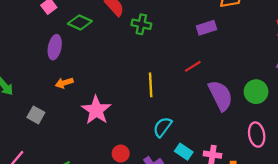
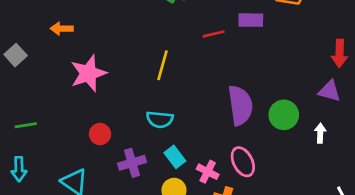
red line: (193, 66) -> (214, 34), moved
cyan semicircle: (162, 127) -> (160, 119), turned -140
pink ellipse: (257, 135) -> (243, 162), moved, turned -35

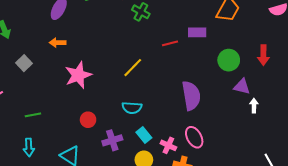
yellow line: (163, 65) -> (133, 68), turned 30
purple triangle: (329, 91) -> (242, 87), moved
green circle: (284, 115) -> (229, 60), moved
white arrow: (320, 133) -> (254, 106), moved

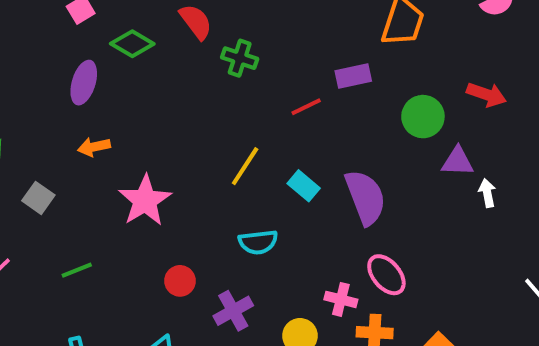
red arrow: (263, 55) -> (486, 94), turned -60
green line: (33, 115) -> (77, 270), moved
cyan rectangle: (144, 135) -> (304, 186), moved

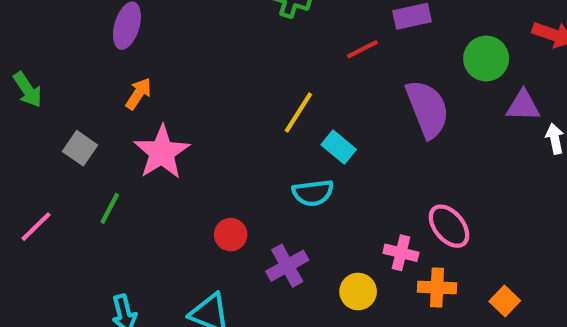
orange arrow: (94, 147) -> (138, 94), turned 136
cyan rectangle: (304, 186) -> (339, 147), moved
purple semicircle: (365, 197) -> (427, 109), moved
pink star: (145, 201) -> (162, 152), moved
green line: (77, 270) -> (110, 208), moved, turned -40

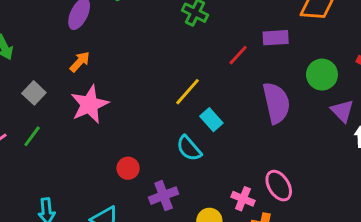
red line: (362, 49) -> (238, 55), turned -30
purple triangle: (523, 106) -> (342, 111), turned 35
cyan semicircle: (313, 193) -> (189, 148), turned 48
green line: (110, 208) -> (32, 136), moved

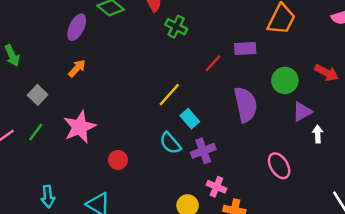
pink star: (89, 104) -> (80, 127), moved
purple triangle: (342, 111) -> (302, 112), turned 45
pink ellipse: (279, 186) -> (279, 166), moved
purple cross: (164, 196) -> (203, 151), moved

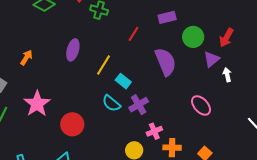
purple ellipse: (77, 27) -> (73, 50), moved
purple rectangle: (245, 49) -> (167, 17), moved
red arrow: (327, 73) -> (226, 38), moved, turned 102
red circle: (118, 160) -> (72, 124), size x1.5
pink cross: (216, 187) -> (154, 131), turned -35

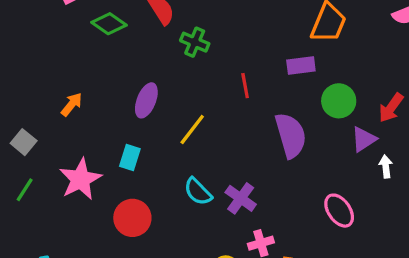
red line: (134, 34) -> (245, 86), turned -49
cyan rectangle: (123, 81) -> (130, 157), moved, turned 63
purple cross: (139, 105) -> (241, 198), turned -30

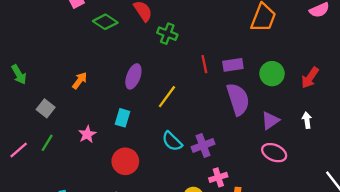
purple rectangle: (301, 65) -> (233, 65), moved
purple triangle: (364, 139) -> (270, 121), moved
pink star: (80, 179) -> (87, 134), size x0.6
purple cross: (241, 198) -> (203, 145), turned 35
pink ellipse: (339, 211) -> (274, 153), turned -30

